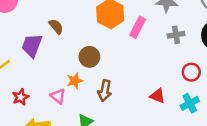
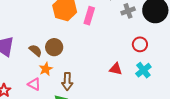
brown semicircle: (56, 27) -> (35, 50), moved
gray cross: (176, 35) -> (128, 11), moved
brown arrow: (105, 91) -> (67, 81), moved

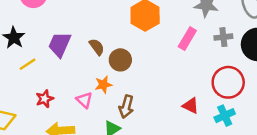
pink rectangle: (89, 16) -> (187, 39), moved
red circle: (140, 44) -> (228, 82), size x1.6
brown semicircle: (35, 50) -> (97, 47), moved

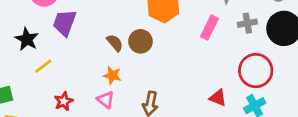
purple trapezoid: (60, 44) -> (65, 23), moved
brown circle: (120, 60) -> (141, 41), moved
orange star: (103, 85) -> (112, 75), moved, turned 30

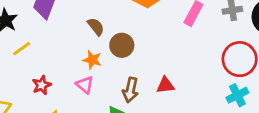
brown circle: (141, 41) -> (122, 45), moved
red triangle: (218, 98) -> (165, 85), moved, turned -30

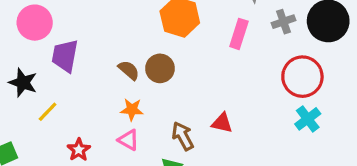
brown circle: (122, 45) -> (160, 68), moved
red triangle: (165, 85) -> (222, 123), turned 30
brown arrow: (130, 90) -> (183, 136), turned 150

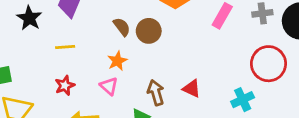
orange star: (132, 110) -> (117, 61), turned 30
yellow line: (48, 112) -> (65, 47), moved, turned 30
cyan cross: (308, 119) -> (243, 100), moved

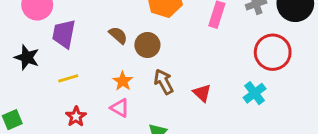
brown semicircle: (122, 27) -> (118, 35), moved
red triangle: (192, 89) -> (202, 93), turned 30
brown arrow: (156, 93) -> (164, 82), moved

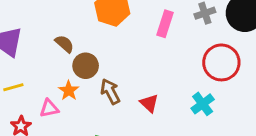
brown circle: (147, 45) -> (86, 66), moved
pink triangle: (120, 108) -> (49, 108), moved, turned -42

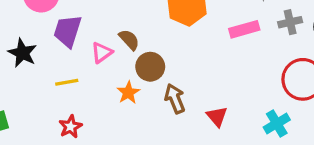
pink rectangle: (165, 24) -> (244, 29), turned 50
pink triangle: (49, 108) -> (102, 53), moved, turned -30

